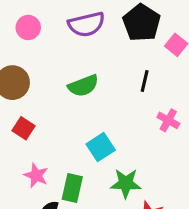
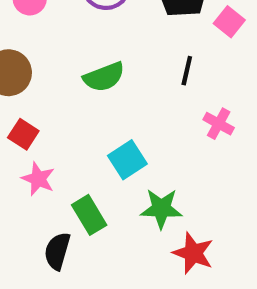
pink star: (36, 175) -> (38, 179), moved
green rectangle: (72, 188) -> (89, 215), turned -44

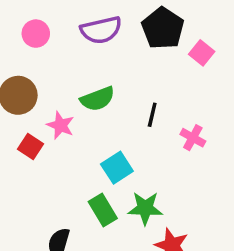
black line: (187, 71) -> (152, 115), moved
pink star: (38, 179) -> (60, 125), moved
green rectangle: (89, 215) -> (103, 210), moved

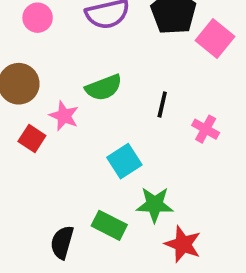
pink square: (202, 53) -> (215, 38), size x1.4
green rectangle: (103, 210) -> (109, 225), moved, turned -32

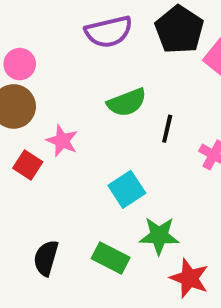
pink circle: (38, 18) -> (20, 64), moved
green semicircle: (104, 88) -> (127, 102), moved
black semicircle: (62, 242) -> (46, 258), moved

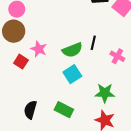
green semicircle: (127, 102) -> (72, 50), moved
green star: (159, 236) -> (105, 93), moved

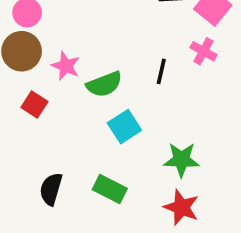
pink star: (39, 49) -> (66, 66), moved
green semicircle: (72, 50) -> (104, 84), moved
pink cross: (117, 56) -> (203, 51), moved

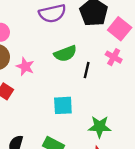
green semicircle: (104, 84) -> (65, 54), moved
cyan square: (124, 127) -> (63, 105), turned 30

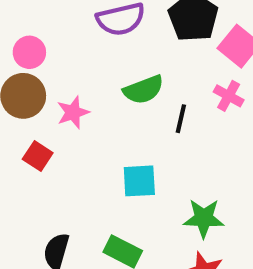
pink star: (25, 67) -> (73, 112), turned 30

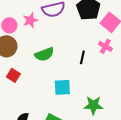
green semicircle: (144, 90) -> (44, 54), moved
pink star: (73, 112) -> (30, 20), moved

